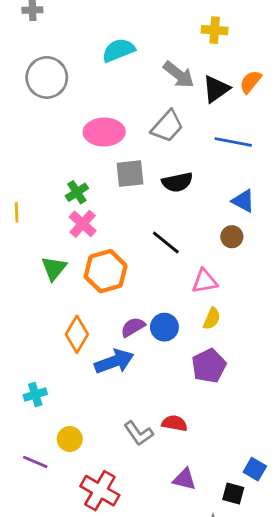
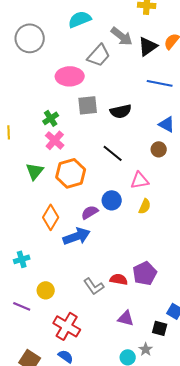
gray trapezoid: (167, 126) -> (99, 55), moved
blue circle: (164, 327) -> (112, 200), moved
purple pentagon: (209, 366) -> (145, 273), moved

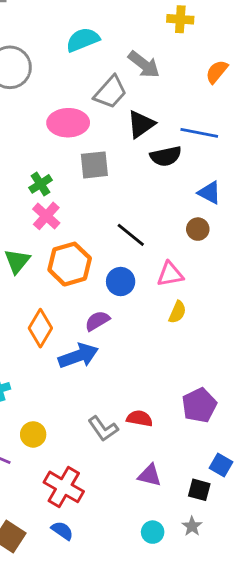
black triangle: (148, 46) -> (141, 124), moved
black semicircle: (121, 111) -> (166, 156), moved
blue circle: (112, 200) -> (121, 282), moved
purple pentagon: (145, 273) -> (199, 405), moved
gray star: (146, 349) -> (192, 526), moved

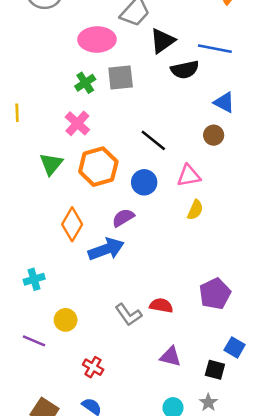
green cross: (40, 184) -> (85, 83), moved
red cross: (64, 487) -> (93, 367), size x0.6

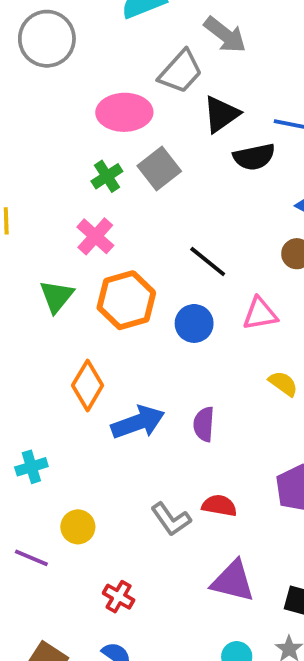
gray square: (121, 77) -> (159, 168), turned -32
yellow semicircle: (195, 210) -> (283, 384), moved, turned -78
purple semicircle: (123, 218) -> (204, 424), moved, turned -55
purple triangle: (170, 357) -> (233, 581), size x1.4

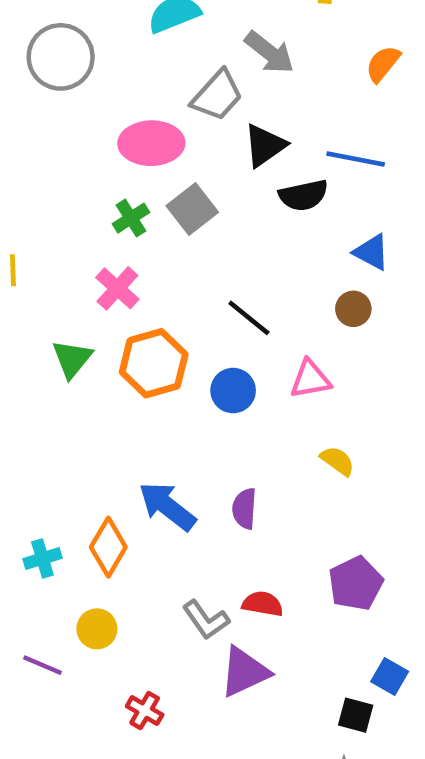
orange diamond: (88, 385) -> (108, 547), moved
blue arrow: (138, 422) -> (167, 506), turned -122
purple triangle: (233, 581) -> (244, 672), moved, turned -39

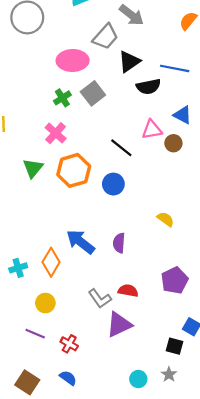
pink triangle: (310, 379) -> (152, 130), moved
purple line: (42, 665) -> (35, 334), moved

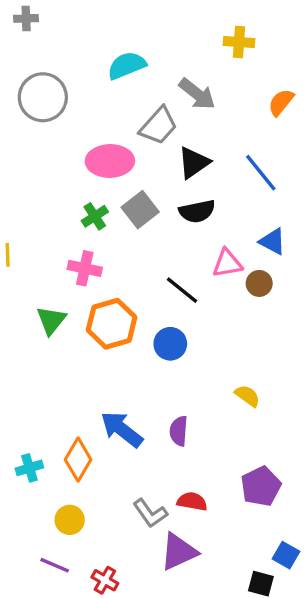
blue line: (175, 68) -> (261, 173), turned 40
black semicircle: (149, 87) -> (197, 211), moved
pink cross: (56, 133) -> (85, 268), turned -30

